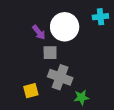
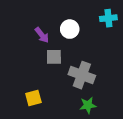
white circle: (65, 27) -> (70, 29), size x0.6
gray cross: (60, 77) -> (82, 75), moved

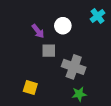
cyan cross: (108, 18) -> (98, 16), turned -32
yellow square: (33, 98) -> (30, 87), turned 32

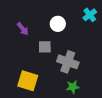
purple arrow: (38, 31) -> (23, 29), moved
yellow square: (30, 87) -> (28, 81), size x1.5

